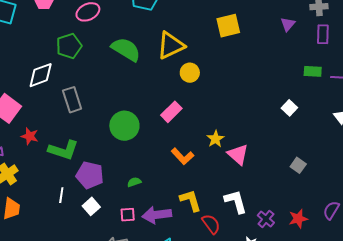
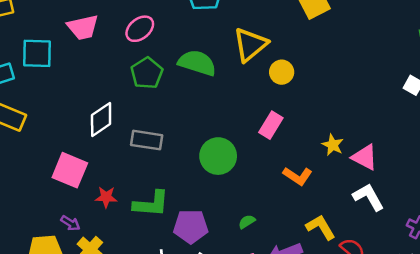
green pentagon: (69, 46) -> (147, 73), moved
gray rectangle: (72, 100) -> (147, 140), turned -50
white L-shape: (236, 202) -> (368, 197), moved

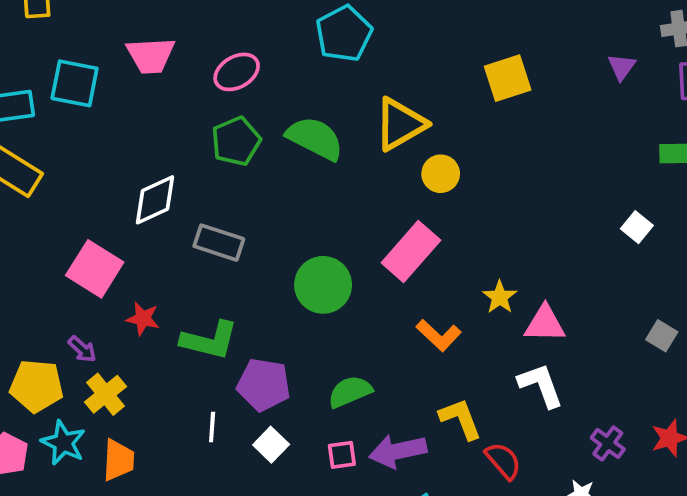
pink rectangle: (271, 125) -> (411, 252), size x1.4
pink triangle: (365, 157) -> (545, 324), turned -36
green semicircle: (247, 222) -> (350, 392), size x1.6

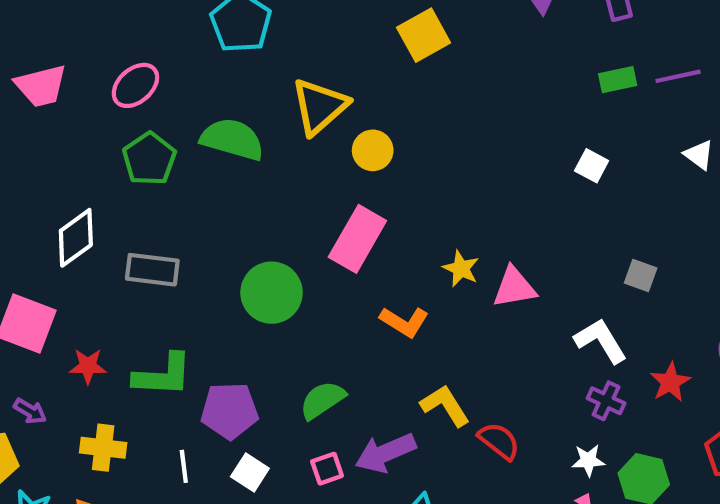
white L-shape: (541, 385) -> (601, 341), moved
yellow cross: (106, 394) -> (103, 448), moved, turned -33

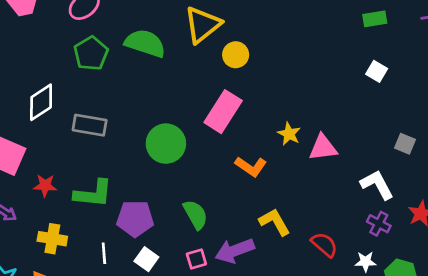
green rectangle: (618, 80) -> (375, 19), moved
green semicircle: (322, 400) -> (195, 215), turned 92
red semicircle: (499, 441) -> (324, 245), moved

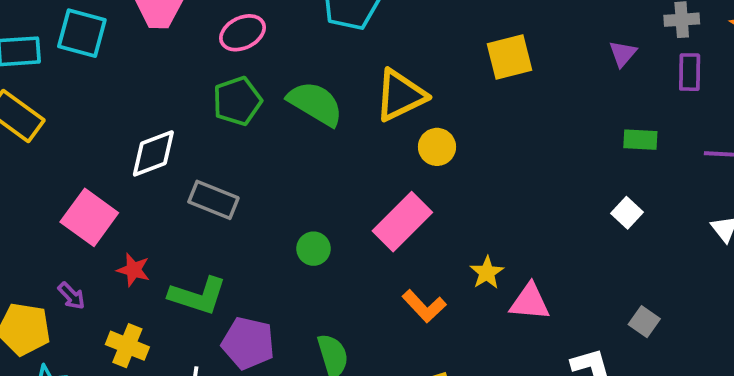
green circle: (166, 144) -> (314, 249), size x0.6

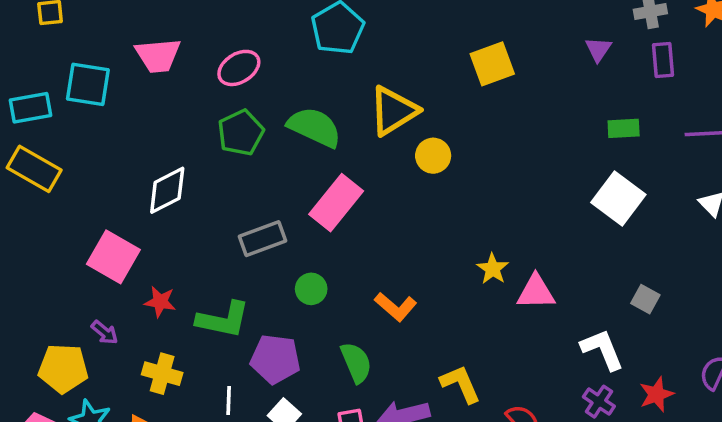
gray rectangle: (213, 200) -> (263, 239), moved, turned -36
white square: (627, 213) -> (618, 198), size x1.8
pink rectangle: (402, 222) -> (336, 203), moved
green circle: (314, 249) -> (311, 289), moved
orange L-shape: (424, 306) -> (396, 307), moved

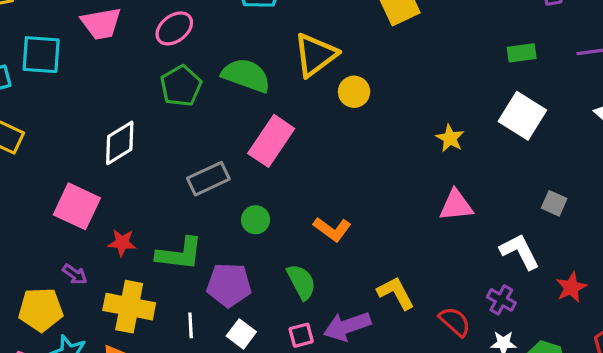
yellow star: (493, 269) -> (450, 138), moved
yellow cross: (162, 374) -> (129, 307), size x1.4
purple cross: (599, 402) -> (501, 300), moved

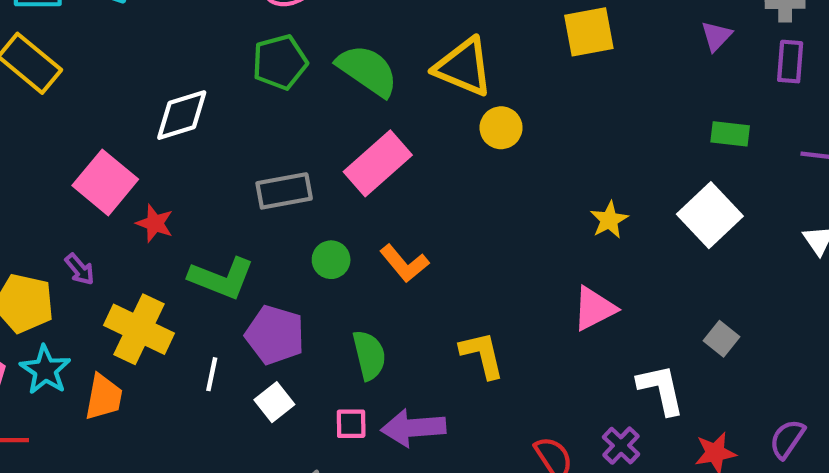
yellow triangle: (315, 55) -> (463, 67), turned 45
pink triangle: (456, 205) -> (594, 309), turned -36
orange L-shape: (332, 229) -> (404, 263), moved
red star: (122, 243) -> (155, 223), moved
yellow L-shape: (396, 293) -> (482, 355), moved

